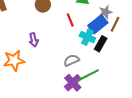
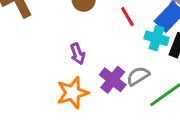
orange star: (14, 61) -> (73, 93), moved
purple cross: (73, 83) -> (113, 80), moved

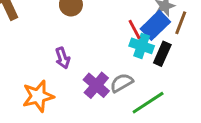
red line: (127, 17) -> (134, 29), moved
orange star: (73, 93) -> (38, 96), moved

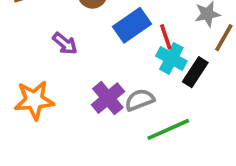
blue rectangle: (155, 25) -> (132, 25), moved
purple arrow: (63, 58) -> (65, 43), moved, turned -42

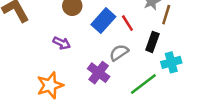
cyan cross: (171, 58) -> (171, 62), moved, turned -30
gray semicircle: (140, 100) -> (119, 53), moved

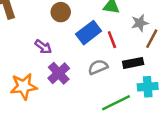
black rectangle: (152, 42) -> (133, 63), turned 48
purple cross: (99, 73) -> (59, 73), moved

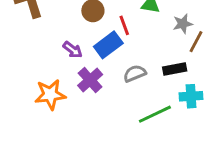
blue rectangle: (89, 33) -> (108, 45), moved
red line: (112, 40) -> (124, 25), moved

